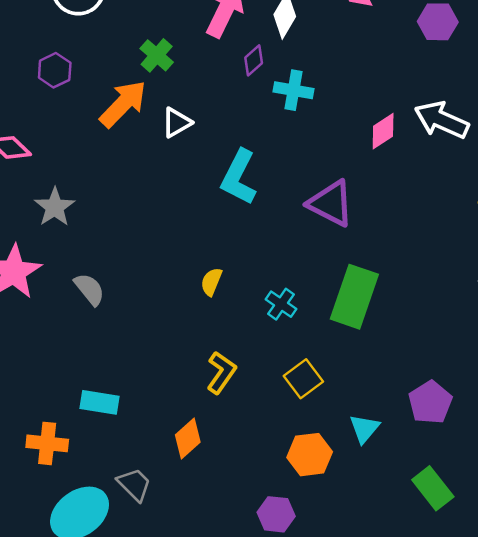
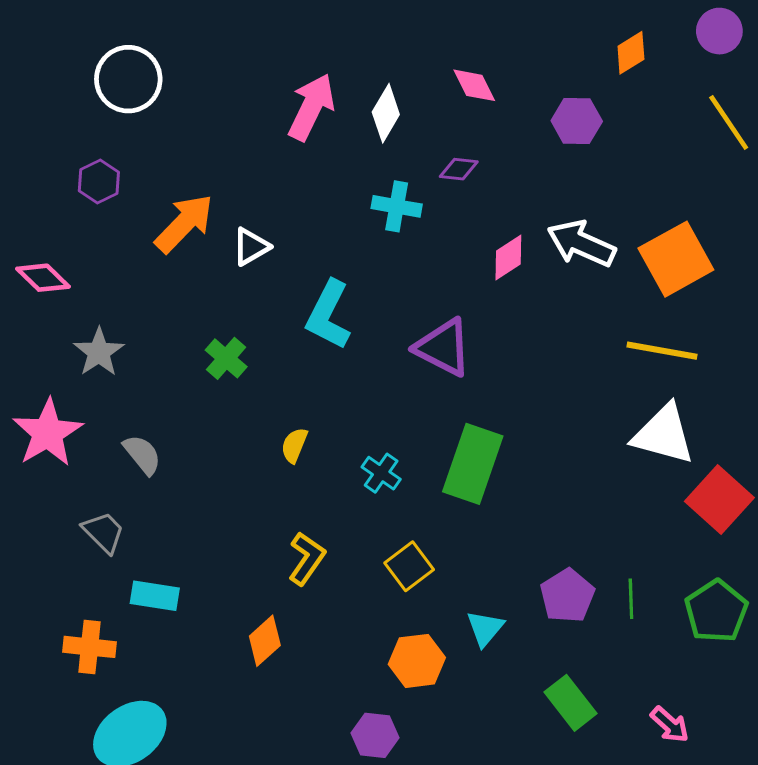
green cross: (157, 55) -> (226, 358), moved
purple diamond: (254, 60) -> (459, 169), moved, turned 48
gray trapezoid: (134, 484) -> (103, 532), moved

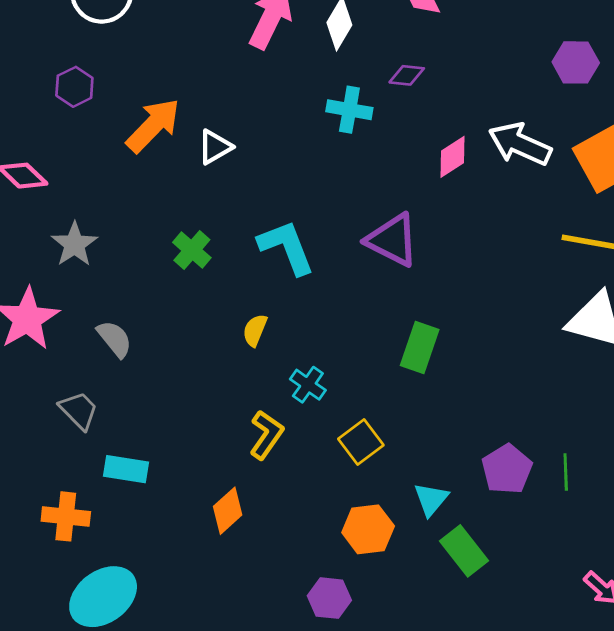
purple hexagon: (577, 121) -> (576, 62), moved
cyan L-shape: (328, 315) -> (286, 247), moved, turned 132
green rectangle: (473, 464) -> (420, 347), size x0.7
cyan cross: (381, 473) -> (308, 385), moved
green rectangle: (570, 703) -> (464, 551), moved

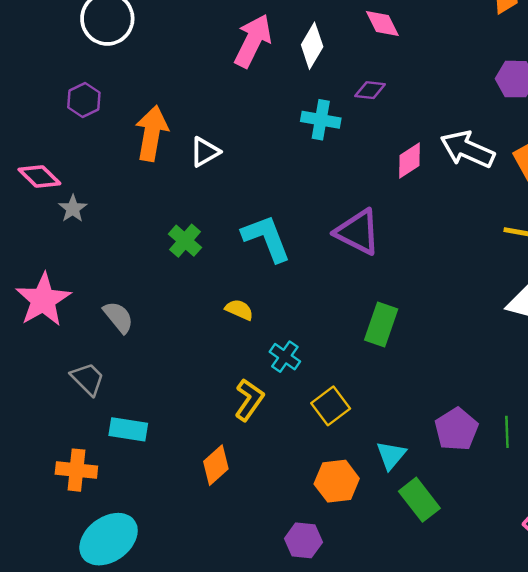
orange arrow: (153, 125) -> (152, 133), turned -34
gray star: (74, 244) -> (73, 209), moved, size x0.7
yellow semicircle: (255, 330) -> (239, 310), turned 92

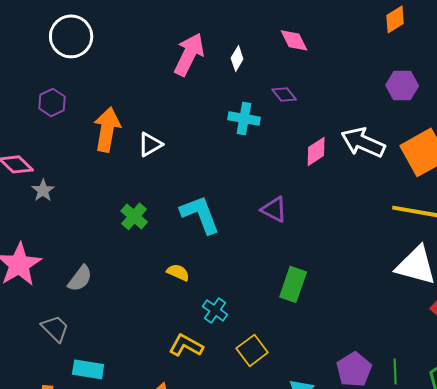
white diamond: (312, 46) -> (237, 58), size x0.7
purple diamond: (370, 90) -> (284, 94), turned 45
purple triangle: (358, 232) -> (274, 209), size x0.7
gray semicircle: (118, 317) -> (80, 278), turned 76
yellow L-shape: (249, 400) -> (186, 345), turned -96

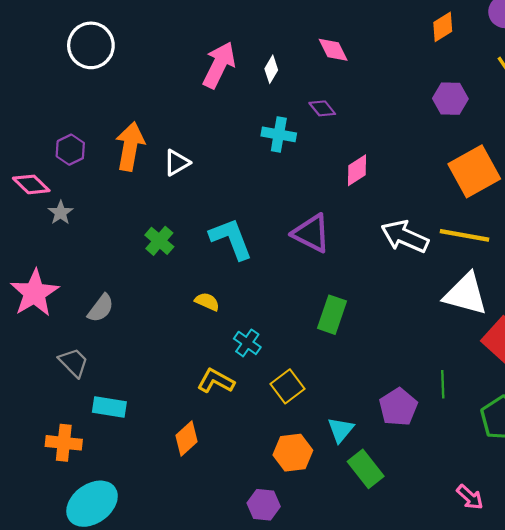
purple hexagon: (52, 102) -> (70, 150), moved
white arrow: (363, 142) -> (405, 237), moved
purple triangle: (274, 209) -> (311, 233), size x1.4
green line: (395, 371) -> (443, 384), moved

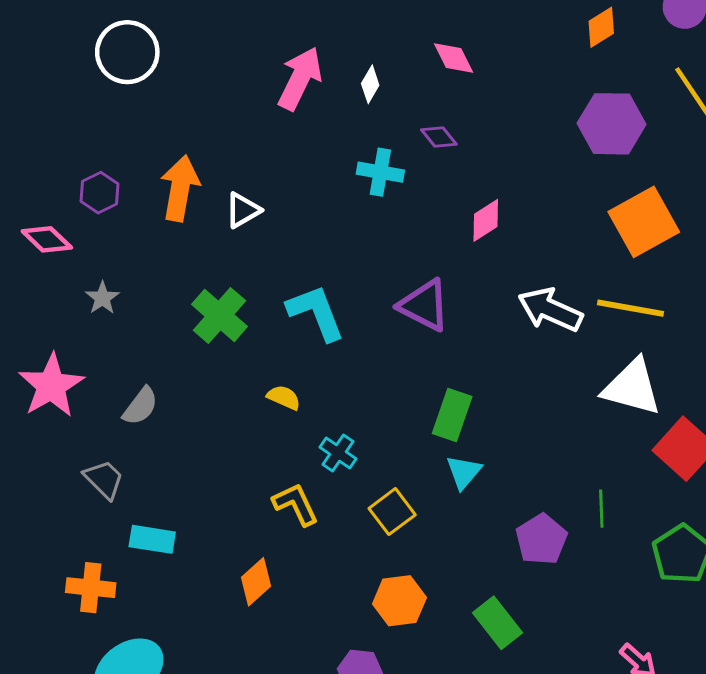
purple hexagon: (450, 99) -> (612, 124), size x1.4
gray star: (61, 213) -> (102, 298), moved
green cross: (159, 241) -> (219, 315), size x1.4
yellow L-shape: (216, 381) -> (296, 504), turned 36
cyan triangle: (341, 430) -> (464, 472), moved

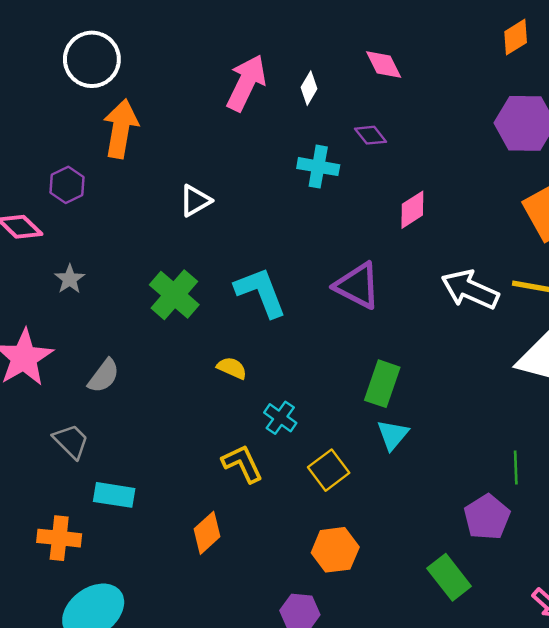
orange arrow: (180, 188) -> (121, 129), moved
purple pentagon: (541, 539) -> (487, 517), moved
green rectangle: (497, 623) -> (449, 577), moved

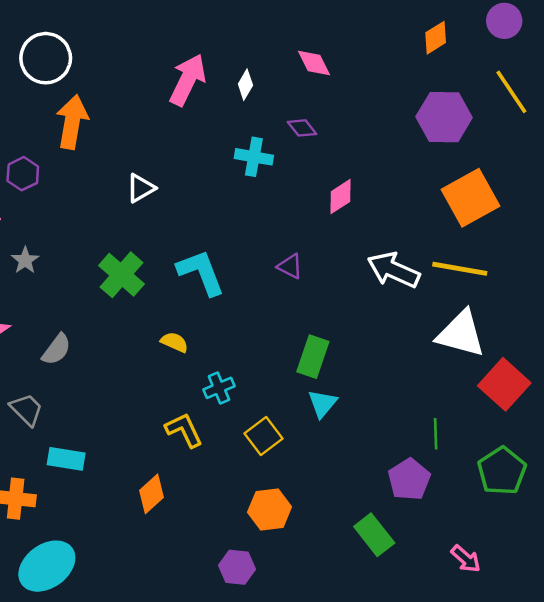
purple triangle: (357, 286) -> (290, 266), size x0.6
cyan cross: (280, 418) -> (219, 388), turned 32

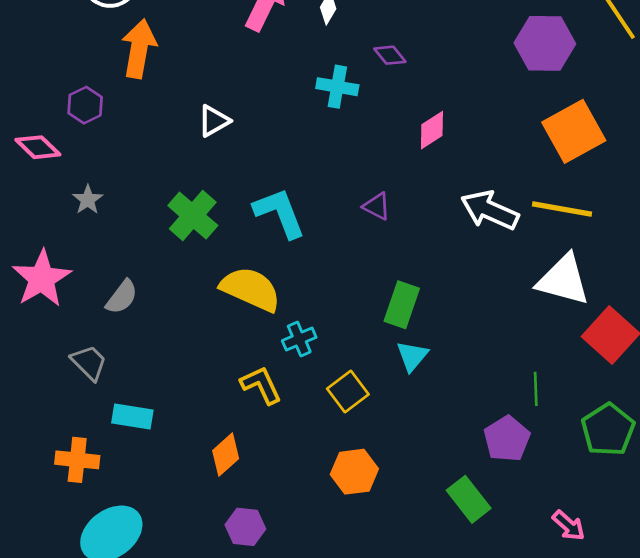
yellow semicircle: (174, 342) -> (251, 289), size x2.0
purple hexagon: (237, 567) -> (245, 527), moved

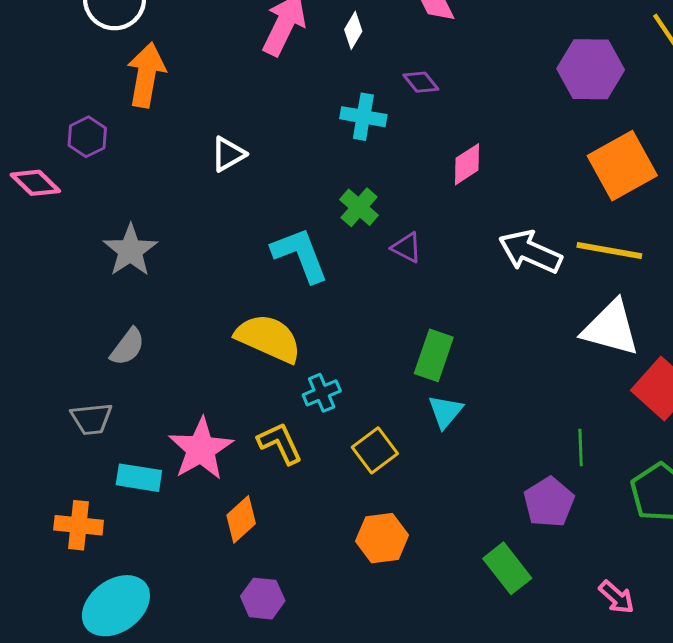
gray star: (88, 200) -> (130, 250), moved, size x1.6
green cross: (193, 215) -> (359, 207), moved, size x0.7
pink star: (42, 279) -> (201, 449), moved
gray trapezoid: (89, 363) -> (92, 419), turned 129

